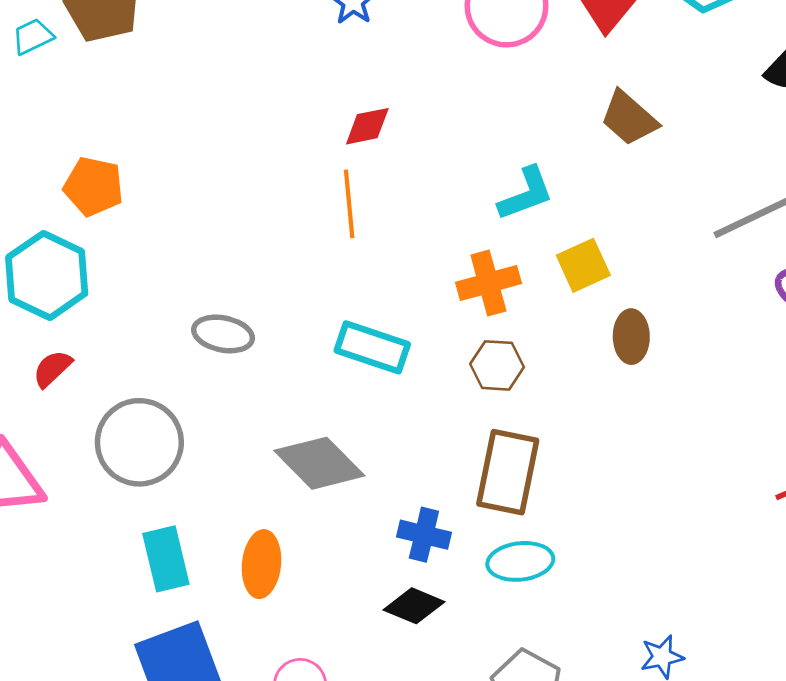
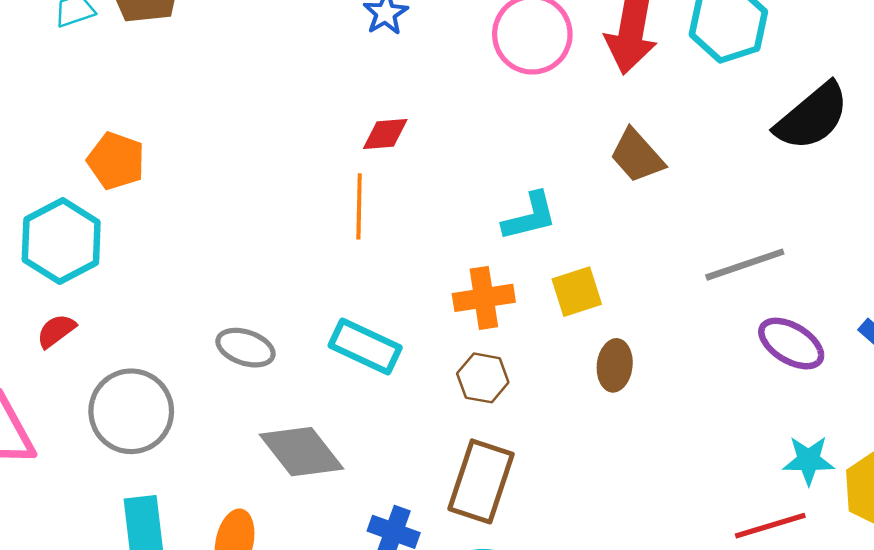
gray ellipse: (223, 334) -> (245, 348), moved

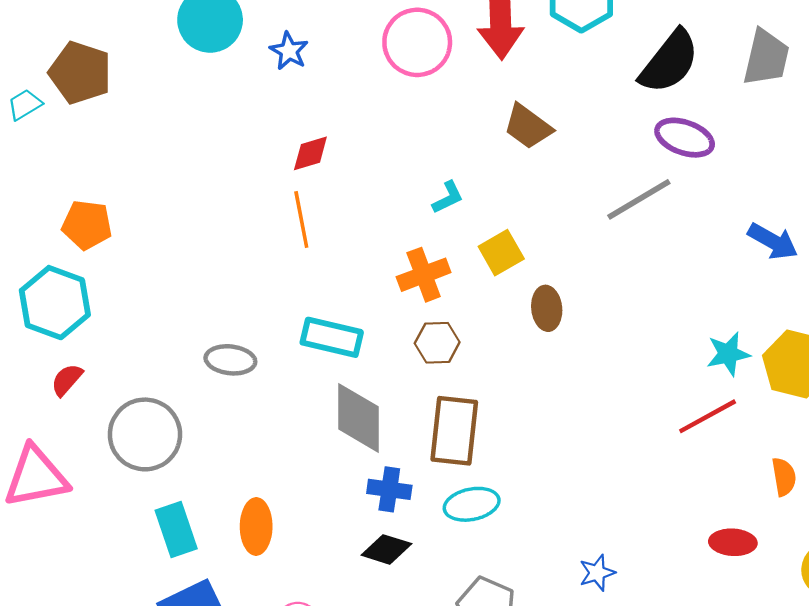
cyan L-shape: (530, 217) -> (448, 197), size x0.7
purple ellipse: (791, 344) -> (685, 138), moved
gray diamond: (301, 452) -> (359, 418), moved, turned 50

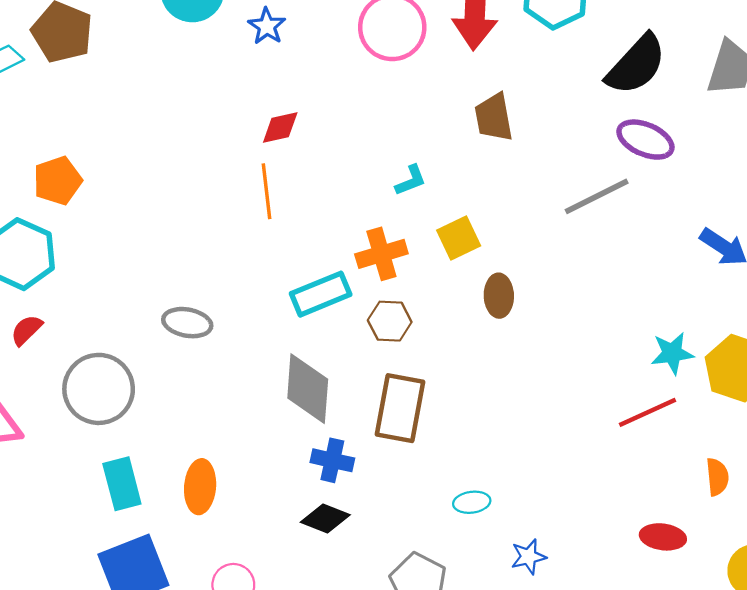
brown trapezoid: (528, 127) -> (494, 117), turned 39
orange pentagon: (87, 225) -> (58, 181), turned -30
cyan rectangle: (332, 337) -> (321, 294), moved, turned -40
cyan ellipse: (472, 504) -> (472, 502), moved, size x0.7

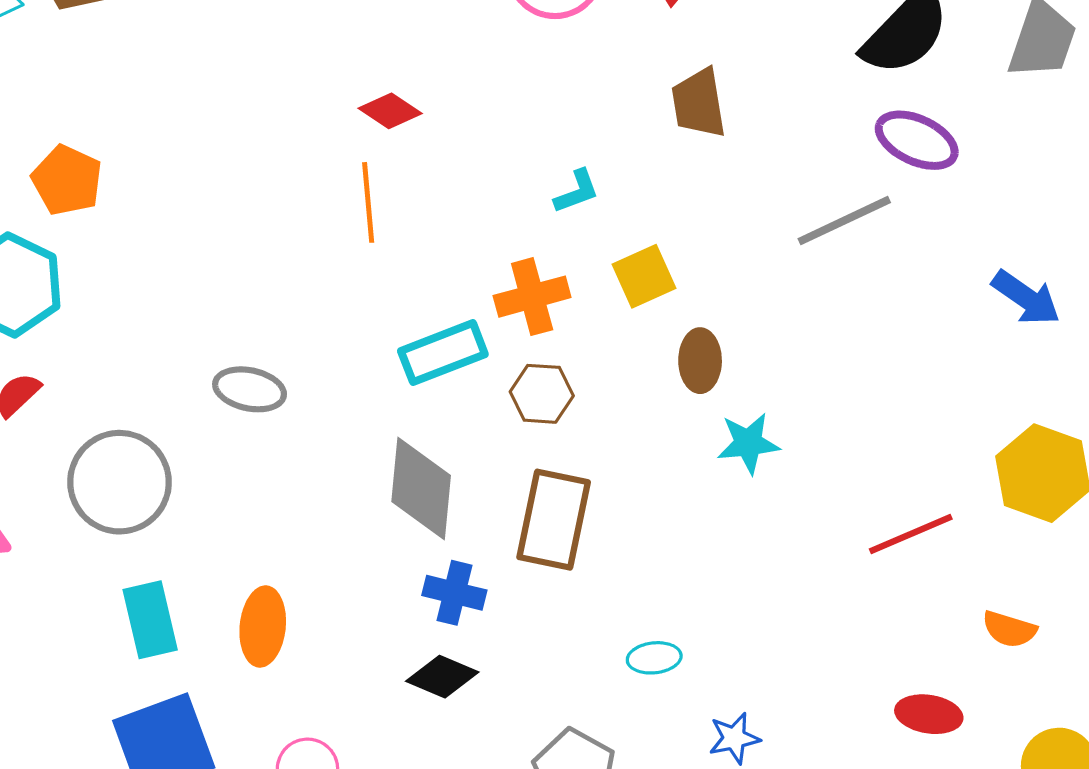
red diamond: (280, 128) -> (390, 111), turned 45
orange pentagon: (58, 181) -> (67, 180), turned -30
cyan star: (672, 353) -> (748, 443), moved
orange semicircle: (717, 477) -> (1009, 629), turned 111

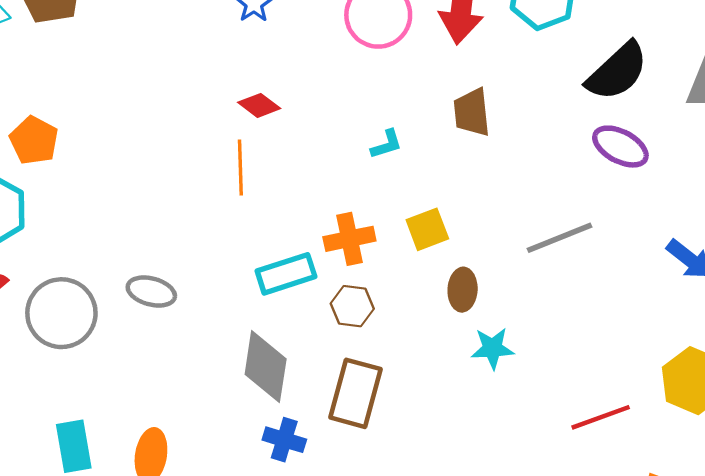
cyan L-shape: (577, 191) -> (386, 144), moved
gray line: (844, 221) -> (560, 238), moved
gray circle: (119, 482) -> (61, 313), moved

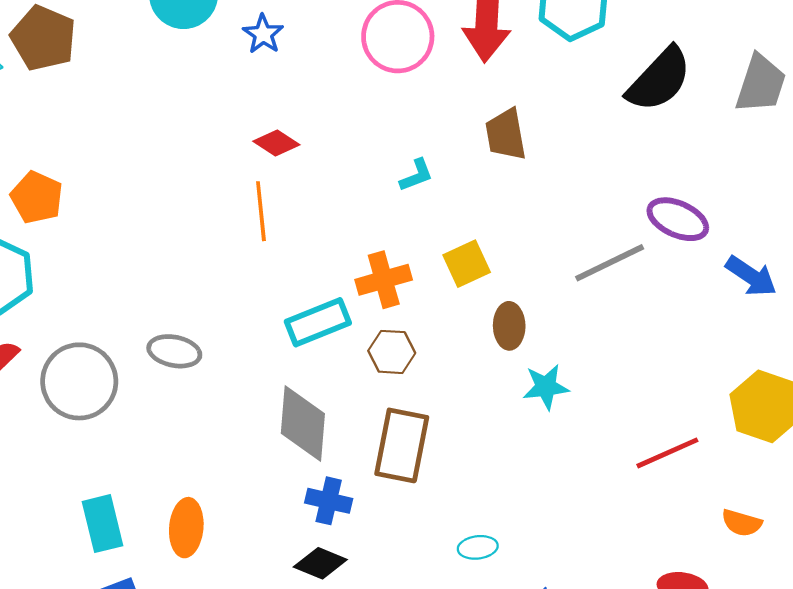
purple ellipse: (620, 147) -> (678, 219), moved

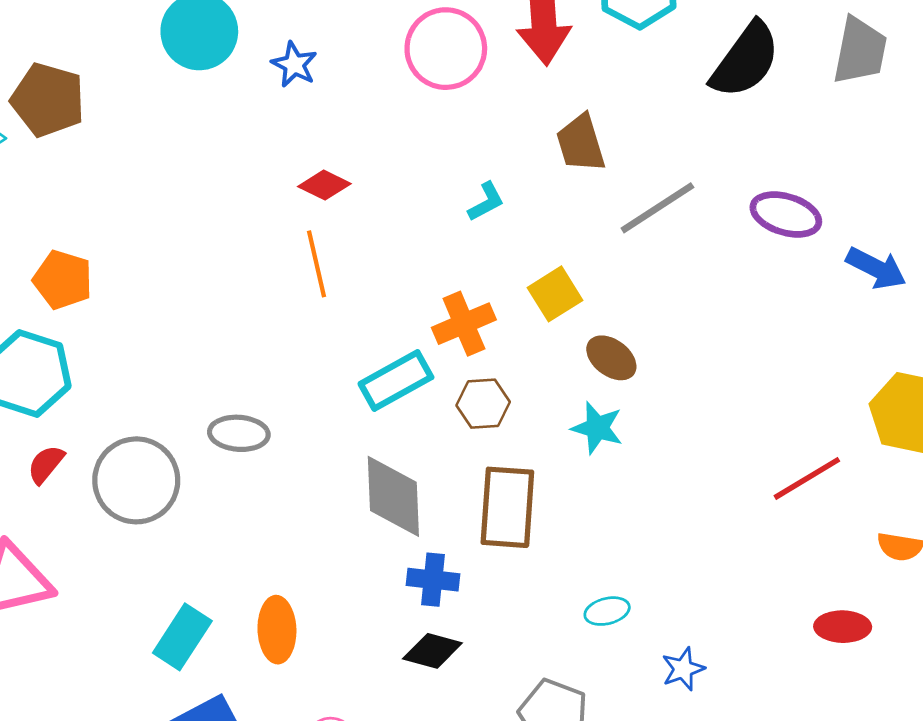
gray line: (610, 263) -> (657, 208), moved
brown ellipse: (509, 326) -> (611, 358), turned -45
cyan star: (546, 387) -> (597, 428), moved, turned 30
cyan rectangle: (102, 524) -> (182, 637), turned 54

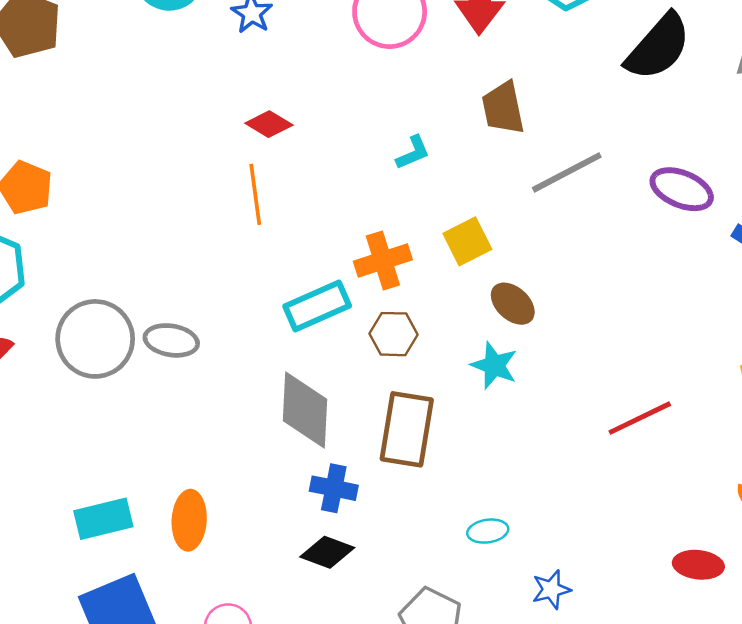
red line: (807, 478) -> (640, 418), moved
gray circle: (136, 480) -> (95, 339), moved
cyan rectangle: (182, 637) -> (103, 519), turned 38

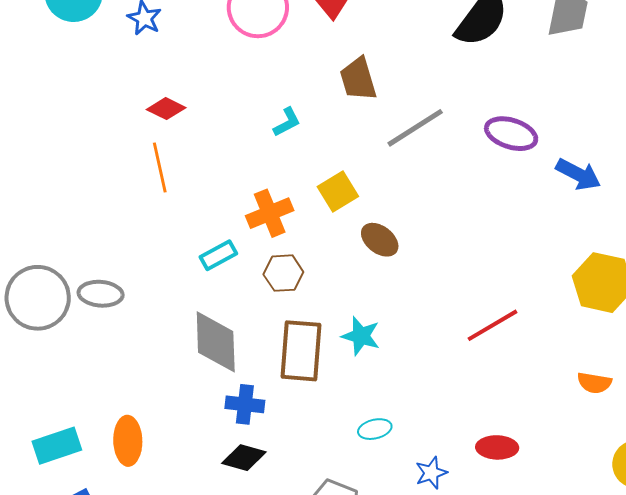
cyan rectangle: (317, 306) -> (218, 255), size x0.7
cyan star: (494, 365) -> (361, 336), moved
red ellipse: (698, 565) -> (497, 447), moved

